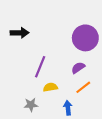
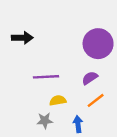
purple line: (40, 67) -> (46, 77), turned 65
gray star: (31, 105) -> (45, 121), moved

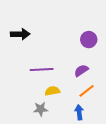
purple circle: (98, 44) -> (89, 40), size x0.6
blue arrow: (78, 124) -> (79, 112), moved

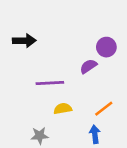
purple semicircle: (81, 71) -> (88, 66), moved
gray star: (41, 109) -> (40, 136), moved

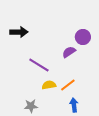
purple line: (50, 83) -> (39, 65), turned 35
orange line: (104, 109) -> (68, 85), moved

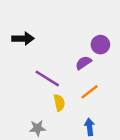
yellow semicircle: (49, 85) -> (59, 103), turned 88
orange line: (68, 85) -> (90, 92), moved

